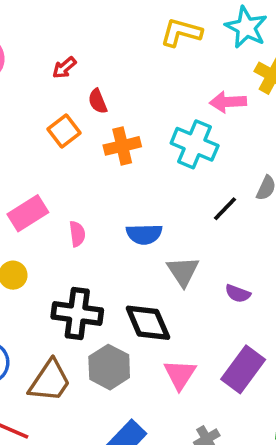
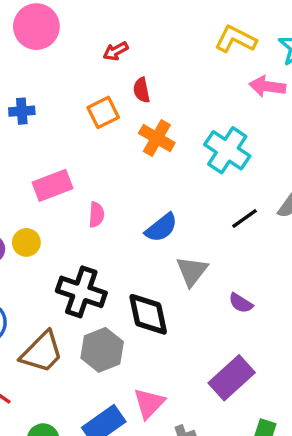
pink arrow: (228, 102) -> (267, 86), moved
orange cross: (122, 146) -> (157, 138), turned 32
blue semicircle: (144, 234) -> (161, 228), turned -48
pink triangle: (180, 374) -> (149, 403), moved

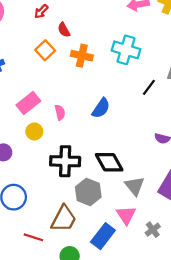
yellow circle: (26, 242) -> (34, 131), moved
gray triangle: (192, 271) -> (135, 186), moved
brown trapezoid: (42, 352) -> (64, 219), moved

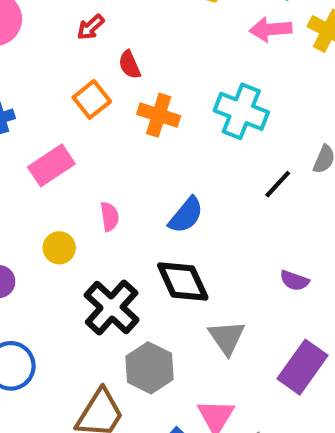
pink rectangle: (28, 103) -> (51, 165), moved
black cross: (65, 161) -> (112, 307), turned 36
black diamond: (109, 162) -> (183, 281), moved
gray triangle: (135, 186) -> (227, 337), moved

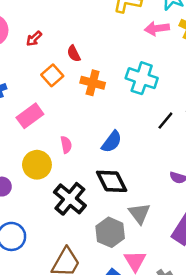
red arrow: (91, 27) -> (34, 39), moved
yellow circle: (59, 248) -> (37, 165), size x1.5
gray hexagon: (149, 368) -> (110, 232), moved

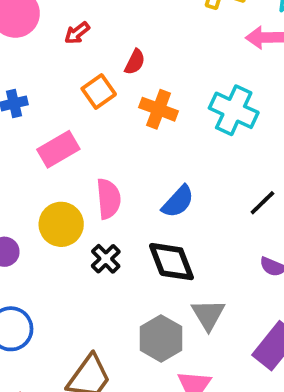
red semicircle: (74, 54) -> (135, 62), turned -133
black line: (165, 121) -> (262, 203), moved
pink semicircle: (66, 145) -> (108, 199), size x1.5
black cross: (70, 199) -> (106, 259), moved, size x0.6

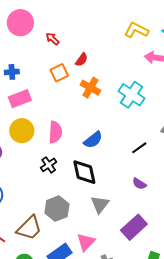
red arrow: (77, 33) -> (52, 39), turned 72
pink rectangle: (58, 149) -> (20, 99), moved
yellow circle: (61, 224) -> (22, 131), moved
gray hexagon: (161, 338) -> (57, 209), moved

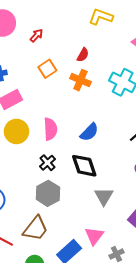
yellow L-shape: (136, 30) -> (101, 17), moved
red arrow: (52, 39) -> (36, 35), turned 96
red semicircle: (82, 60) -> (83, 55), moved
gray hexagon: (57, 209) -> (48, 193), moved

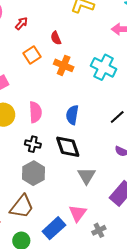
red semicircle: (83, 55) -> (56, 38), moved, turned 128
blue semicircle: (89, 132) -> (72, 115), turned 144
black cross: (48, 163) -> (33, 144), turned -35

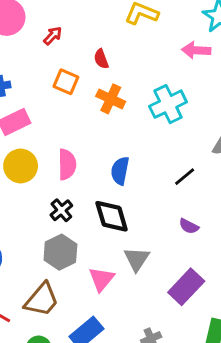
orange square: (32, 55) -> (66, 82), turned -36
cyan cross: (104, 67) -> (168, 104), turned 35
black cross: (33, 144) -> (61, 210), turned 35
pink triangle: (78, 213) -> (101, 279), moved

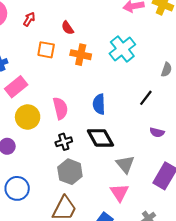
black cross: (61, 210) -> (64, 142), turned 35
pink triangle: (101, 279) -> (119, 193), moved

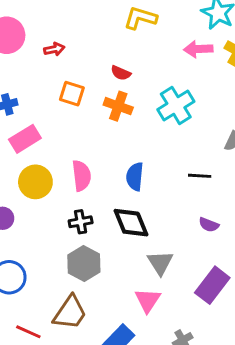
red arrow: (29, 19) -> (54, 49), turned 40
red semicircle: (67, 28) -> (121, 73), moved, turned -40
black line: (146, 98) -> (200, 176), turned 49

